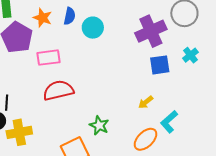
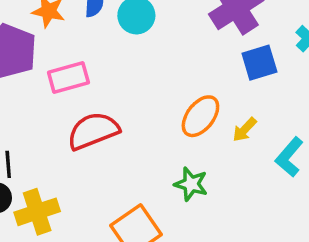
green star: (99, 125) -> (191, 184), moved
orange ellipse: (146, 139) -> (200, 116), moved

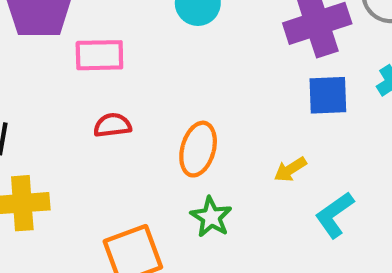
orange ellipse: (200, 116) -> (198, 149), moved, turned -36
red semicircle: (93, 131) -> (112, 125), size x0.6

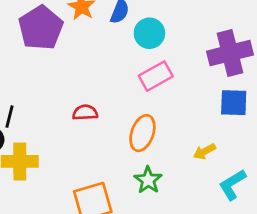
pink rectangle: (99, 55) -> (156, 76), moved, turned -32

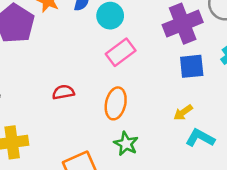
yellow arrow: (204, 151) -> (183, 112), moved
cyan L-shape: (232, 185) -> (200, 138), turned 68

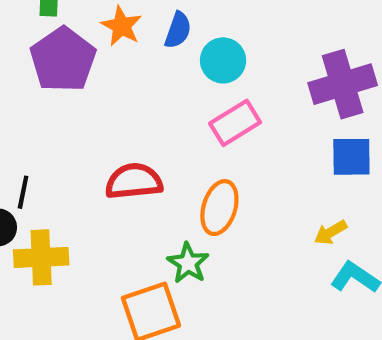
red semicircle: (63, 92) -> (134, 181), size x1.5
green star: (126, 144) -> (188, 263), moved

